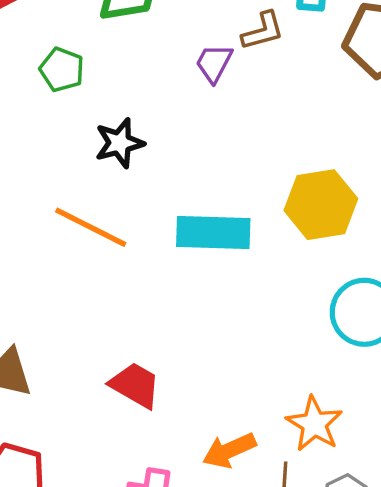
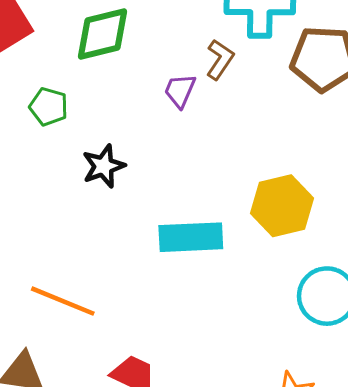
brown L-shape: (263, 31) -> (220, 59), turned -36
orange line: (91, 227) -> (63, 301), moved

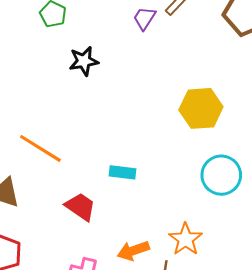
cyan rectangle: (191, 237) -> (122, 172), moved, size x0.6

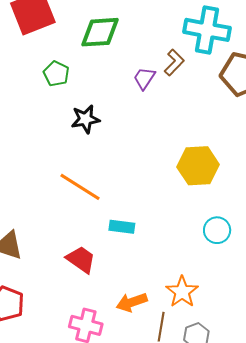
orange line: (40, 148) -> (80, 187), moved
cyan circle: (221, 175) -> (217, 230), size x0.7

